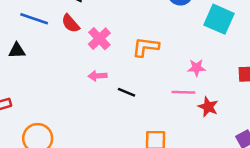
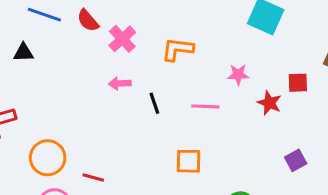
black line: (127, 92) -> (154, 103), turned 48
pink line: (183, 92) -> (205, 106), moved
red star: (208, 107) -> (269, 103), moved

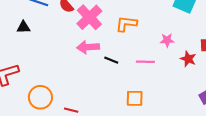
pink cross: (122, 39) -> (89, 17), size x1.4
pink arrow: (120, 83) -> (88, 47), size x1.5
black line: (154, 103) -> (111, 60), turned -48

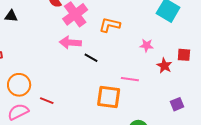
pink line: (145, 62) -> (130, 79), moved
orange square: (135, 98) -> (109, 97), size x1.4

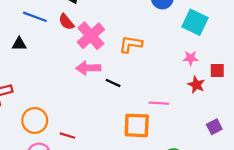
pink star: (146, 45) -> (191, 58), moved

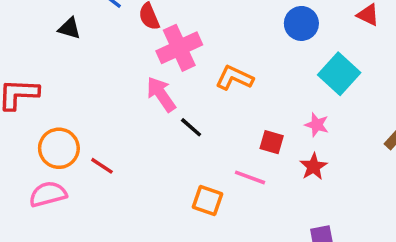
pink arrow: (88, 68) -> (161, 94), turned 40
red square: (217, 71) -> (272, 142), moved
orange square: (137, 125) -> (207, 201), size x0.7
red line: (67, 136) -> (102, 166), moved

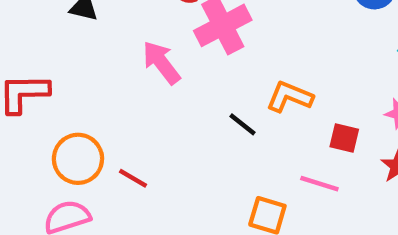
orange L-shape: (234, 78) -> (290, 97), moved
pink arrow: (161, 94) -> (161, 63), moved

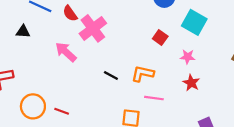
orange L-shape: (290, 97) -> (143, 74), moved
red square: (344, 138) -> (160, 38), moved, turned 32

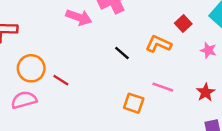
pink arrow: (66, 52) -> (79, 17), turned 145
orange L-shape: (143, 74) -> (158, 44), moved
red star: (191, 83) -> (206, 92), moved

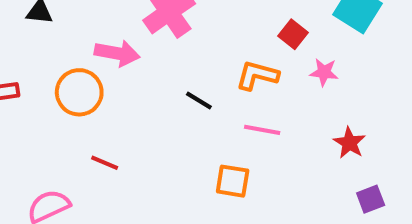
pink star: (208, 50) -> (324, 72), moved
orange circle: (31, 68) -> (79, 92), moved
pink line: (163, 87) -> (262, 130), moved

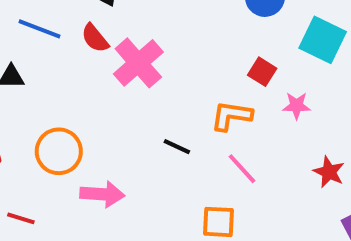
pink arrow: (117, 53) -> (102, 194), moved
pink line: (262, 130) -> (242, 169), turned 44
red line: (105, 163) -> (21, 218), moved

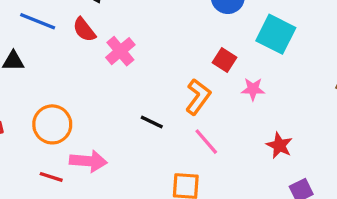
pink cross: (138, 63) -> (120, 51), size x0.7
orange L-shape: (231, 116) -> (198, 97), turned 117
red line: (21, 218) -> (51, 177), moved

